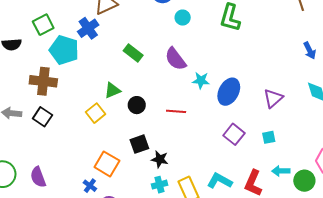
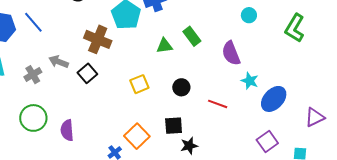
green triangle: (112, 90) -> (164, 46), moved
black star: (160, 159) -> (189, 146), turned 30

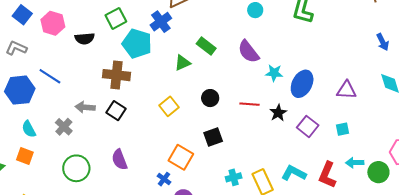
purple triangle: (315, 117) -> (347, 90), turned 45
purple semicircle: (67, 130) -> (120, 160), moved
black star: (189, 146) -> (278, 113), moved

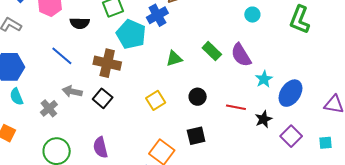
green rectangle: (206, 46) -> (212, 51), moved
cyan star: (274, 73) -> (264, 79), turned 30
blue line: (50, 76) -> (62, 56), moved
cyan semicircle: (29, 129) -> (16, 97), moved

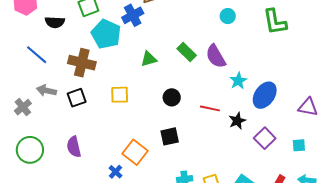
green L-shape: (300, 20) -> (275, 22), turned -32
black square: (103, 98) -> (77, 98), turned 30
yellow square: (156, 100) -> (120, 95), moved, turned 30

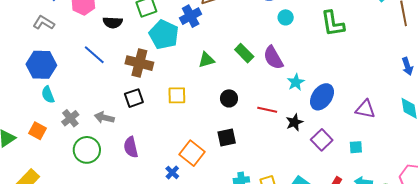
gray arrow: (46, 90) -> (104, 118), moved
gray cross: (23, 107) -> (70, 118), moved

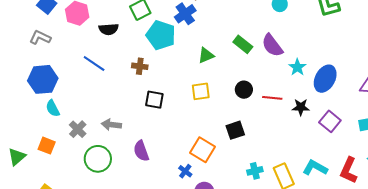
brown cross: (139, 63) -> (140, 66), size x0.6
yellow square: (177, 95) -> (201, 91), moved
black square: (134, 98) -> (154, 100), moved, turned 36
black circle: (229, 98) -> (244, 90), moved
black star: (294, 122) -> (301, 107), turned 30

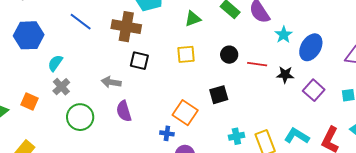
brown cross: (140, 66) -> (126, 27), size x1.8
cyan semicircle: (53, 108) -> (55, 63), moved, turned 60
gray arrow: (111, 125) -> (111, 82), moved
blue cross: (185, 171) -> (167, 133), turned -32

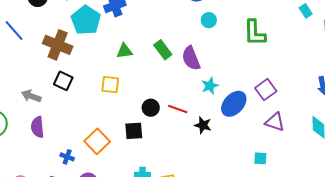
black circle: (229, 55) -> (151, 108), moved
purple square: (314, 90) -> (266, 90), moved
blue cross: (167, 133) -> (67, 157), moved

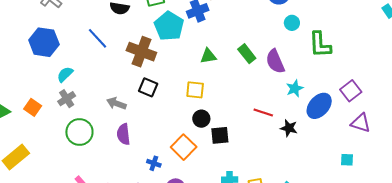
green L-shape: (255, 33) -> (320, 45), moved
black circle: (151, 108) -> (201, 119), moved

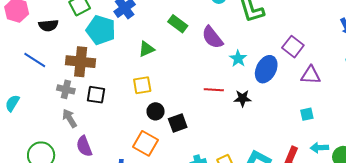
green rectangle: (247, 54) -> (178, 24), moved
gray cross: (67, 99) -> (66, 89), moved, turned -30
gray arrow: (116, 103) -> (69, 118), turned 54

